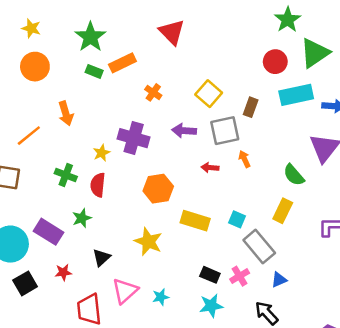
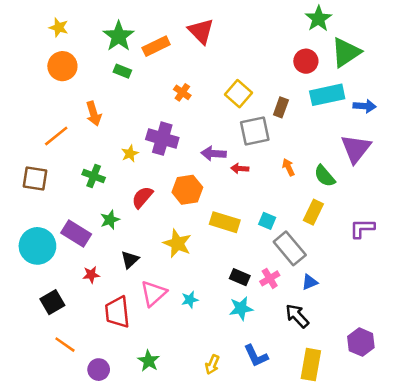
orange rectangle: (122, 63) -> (156, 46), moved
purple arrow: (184, 131) -> (214, 154), moved
orange arrow: (244, 159) -> (288, 167), moved
red semicircle: (98, 185) -> (142, 197), moved, turned 35
black square: (25, 283) -> (52, 302), moved

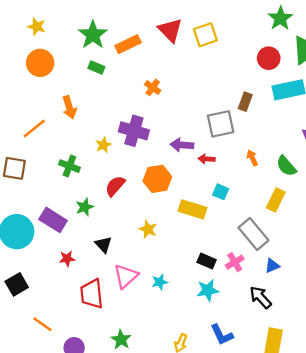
yellow square: (238, 94) -> (205, 35), moved, turned 30
cyan square: (267, 221) -> (221, 192), moved
yellow star: (177, 243) -> (148, 229), size x0.7
black triangle: (130, 260) -> (103, 245), turned -30
black square: (52, 302) -> (17, 284), moved

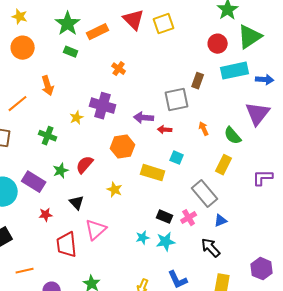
red semicircle: (115, 186) -> (85, 165), moved
cyan star: (160, 282) -> (143, 238), moved
orange line: (42, 324) -> (25, 271), turned -48

